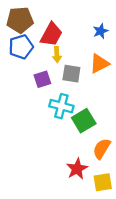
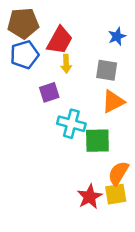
orange triangle: (99, 64) -> (113, 102), moved
gray square: (71, 74) -> (107, 70), moved
green square: (84, 121) -> (97, 141), turned 30
yellow square: (103, 182) -> (116, 194), moved

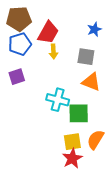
purple square: (49, 92) -> (17, 77), moved
orange triangle: (113, 102) -> (91, 82), turned 48
yellow square: (116, 194) -> (72, 142), moved

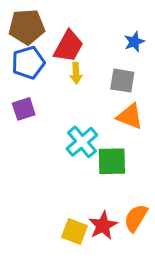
cyan cross: (58, 100) -> (82, 142), turned 35
orange semicircle: (95, 140) -> (136, 218), moved
yellow square: (72, 142) -> (75, 231), moved, turned 30

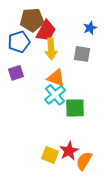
brown pentagon: (27, 27) -> (32, 20), moved
yellow arrow: (76, 73) -> (51, 49), size x1.5
orange triangle: (130, 116) -> (56, 78), moved
orange semicircle: (136, 218) -> (84, 161), moved

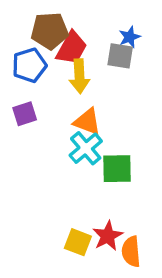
blue star: (90, 28) -> (130, 37), moved
gray square: (82, 54) -> (120, 56), moved
orange semicircle: (84, 161) -> (131, 252), turned -36

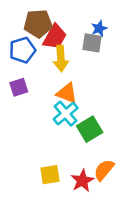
green square: (117, 169) -> (90, 129), turned -30
yellow square: (78, 242) -> (50, 175), moved, turned -30
orange semicircle: (131, 252) -> (104, 170), moved, turned 45

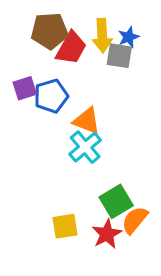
blue pentagon: (22, 50) -> (51, 96), moved
yellow arrow: (61, 58) -> (102, 36), moved
purple square: (19, 87) -> (25, 88), moved
green square: (90, 129) -> (116, 201), moved

